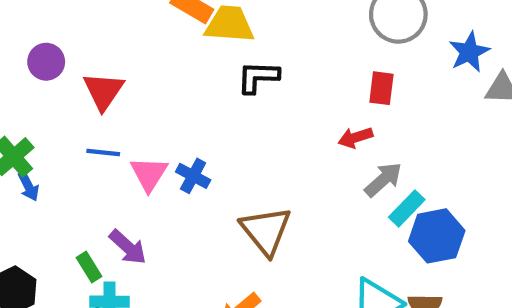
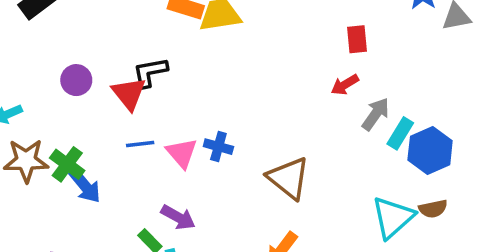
black L-shape: (258, 77) -> (150, 72), moved
blue arrow: (28, 186) -> (85, 186), size x1.5

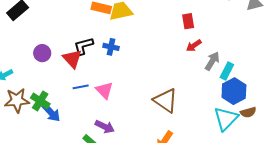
red rectangle: (357, 39) -> (188, 21), moved
blue cross: (218, 147) -> (111, 47), moved
blue hexagon: (430, 150) -> (234, 91), moved

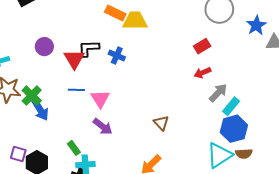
red rectangle: (188, 21) -> (202, 46), turned 56
brown triangle: (166, 100) -> (161, 123), size x0.6
purple arrow: (105, 127) -> (103, 127), moved

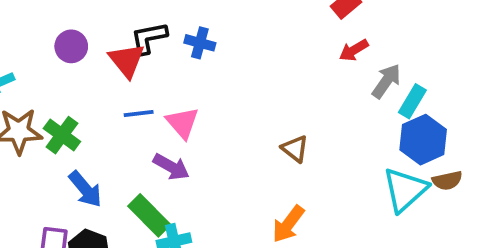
blue arrow: (40, 110) -> (85, 189), moved
purple arrow: (103, 127) -> (171, 167), moved
green rectangle: (74, 148) -> (149, 215), size x1.6

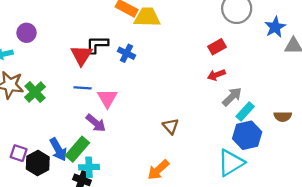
purple circle: (71, 46) -> (27, 33), moved
brown semicircle: (447, 181) -> (283, 116), moved
blue arrow: (85, 189) -> (58, 149), moved
green rectangle: (149, 215) -> (77, 149), turned 75

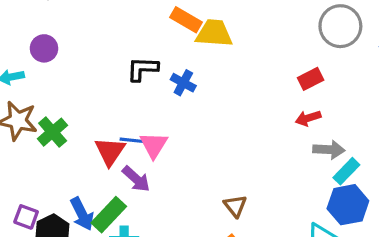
red triangle: (81, 55) -> (110, 151), moved
blue line: (83, 88) -> (132, 140), moved
gray arrow: (232, 97) -> (329, 150), turned 45
brown triangle: (171, 126) -> (235, 206), moved

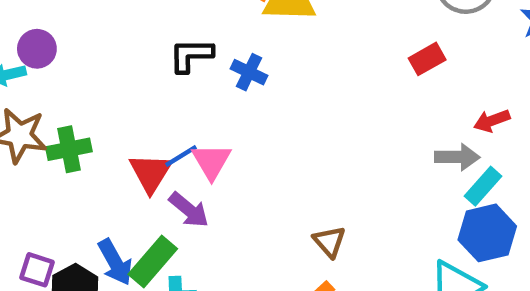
purple circle: (44, 48) -> (37, 49), moved
red arrow: (308, 118) -> (492, 121), moved
green cross: (53, 132) -> (69, 149), turned 32
blue line: (132, 140) -> (181, 156), turned -35

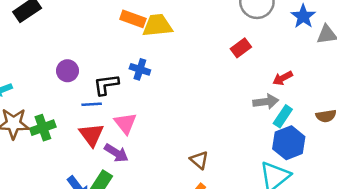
purple circle: (37, 49) -> (67, 71), moved
black L-shape: (191, 55) -> (106, 85), moved
blue line: (181, 156) -> (92, 104), moved, turned 36

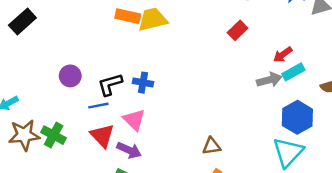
blue cross: (140, 69) -> (143, 83), moved
cyan rectangle: (283, 116) -> (293, 72), moved, turned 35
green cross: (43, 128) -> (54, 135), turned -35
brown triangle: (199, 160) -> (212, 146), turned -42

